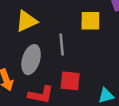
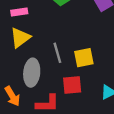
yellow square: (90, 21) -> (84, 58), moved

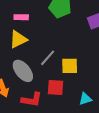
gray line: (57, 53) -> (48, 58), turned 48
gray ellipse: (32, 73) -> (23, 71), turned -55

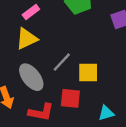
pink rectangle: (21, 17) -> (31, 12), turned -40

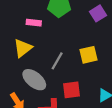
pink rectangle: (31, 12) -> (34, 23), moved, turned 56
yellow square: (88, 73) -> (88, 55), moved

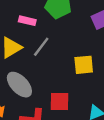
gray line: (57, 61) -> (41, 47), moved

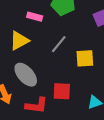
gray line: (41, 47) -> (59, 44), moved

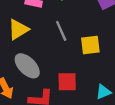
gray line: (59, 44) -> (61, 31), turned -60

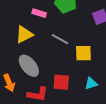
gray line: (61, 31) -> (60, 39), turned -42
cyan triangle: (103, 92) -> (91, 83), moved

